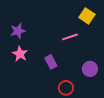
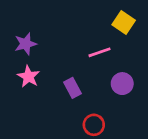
purple circle: (90, 69) -> (122, 84), moved

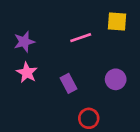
yellow square: (124, 22) -> (117, 22), turned -30
pink line: (99, 52) -> (81, 38), moved

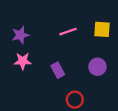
yellow square: (117, 22) -> (102, 29), moved
pink star: (27, 73) -> (23, 61), turned -30

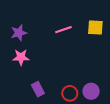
purple circle: (97, 67) -> (91, 91), moved
purple rectangle: (58, 70) -> (38, 89), moved

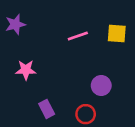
purple star: (19, 33) -> (15, 24), moved
purple circle: (91, 91) -> (101, 85), moved

